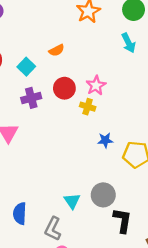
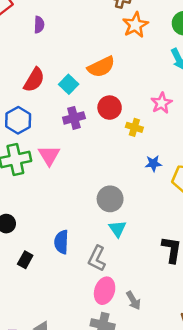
orange semicircle: (57, 50) -> (101, 67), size x1.6
pink star: (96, 85) -> (162, 103), moved
gray circle: (103, 195) -> (110, 199), moved

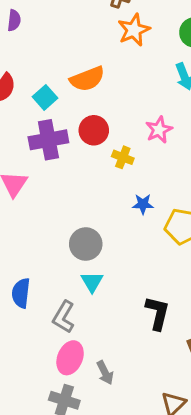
purple cross: (74, 118) -> (48, 140), size x1.4

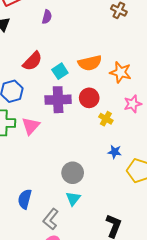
orange star: (134, 30) -> (121, 72), moved, turned 30

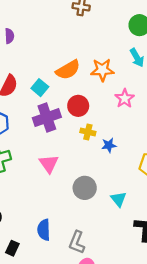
yellow cross: (106, 119) -> (88, 132), moved
pink triangle: (31, 126) -> (49, 164), moved
blue star: (115, 152) -> (109, 145), moved
cyan triangle: (73, 199) -> (119, 199), moved

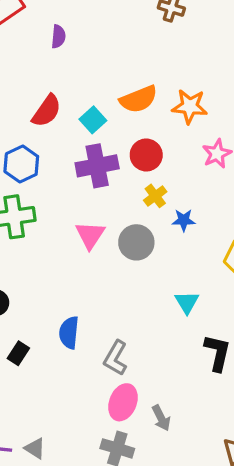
yellow cross: (88, 132) -> (155, 196), turned 32
gray circle: (85, 188) -> (136, 242), moved

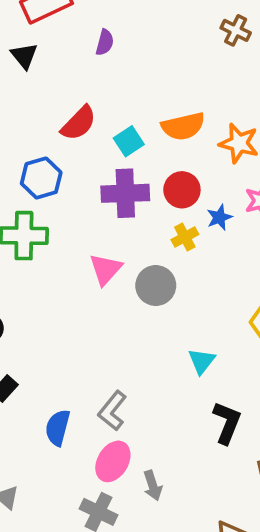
blue star: (184, 220) -> (219, 217), moved, turned -30
blue semicircle: (69, 333) -> (58, 428), moved

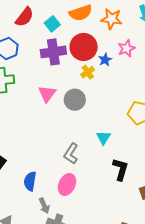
red circle: (182, 190) -> (84, 47), size x1.4
gray L-shape: (112, 411) -> (71, 154), moved
pink ellipse: (113, 461) -> (67, 184), moved
gray arrow: (153, 486) -> (44, 206), moved

